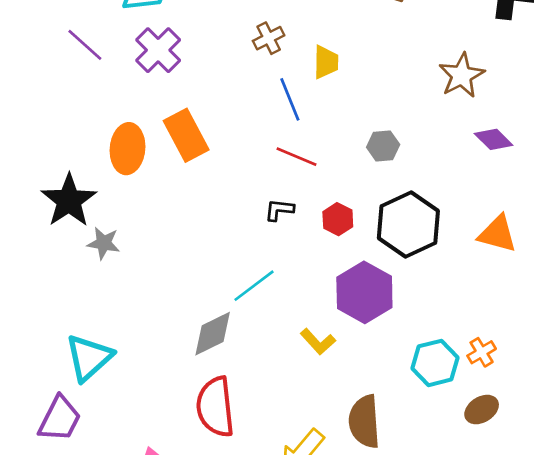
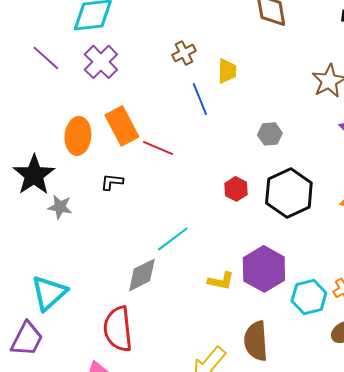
red line: (297, 157) -> (158, 148), moved
black L-shape: (279, 210) -> (112, 182), moved
purple hexagon: (364, 292) -> (264, 269), moved
yellow L-shape: (318, 342) -> (221, 281), turned -36
red semicircle: (215, 407) -> (118, 329), moved

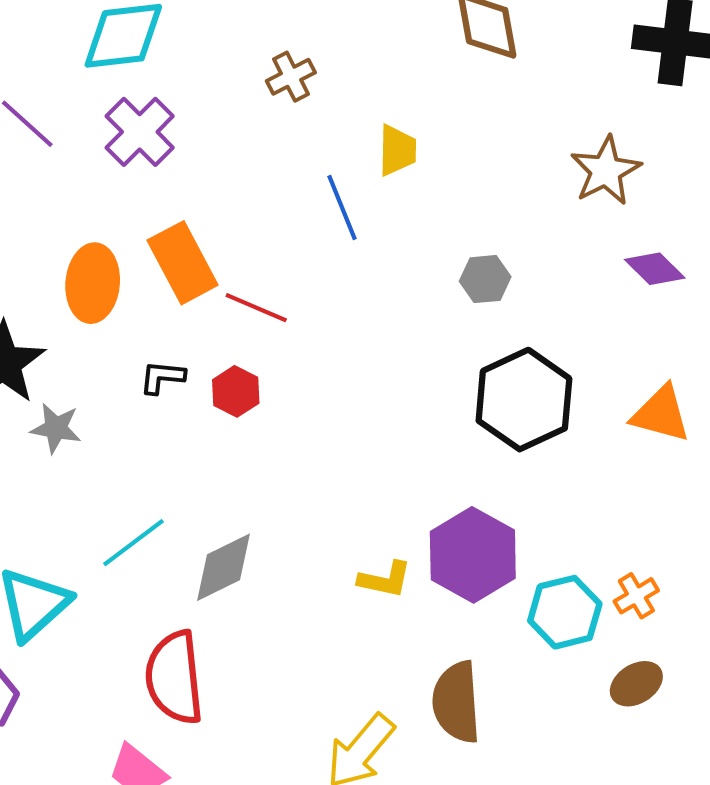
brown cross: (184, 53) -> (291, 77), moved
red hexagon: (236, 189) -> (236, 391), moved
cyan line: (173, 239) -> (134, 543), moved

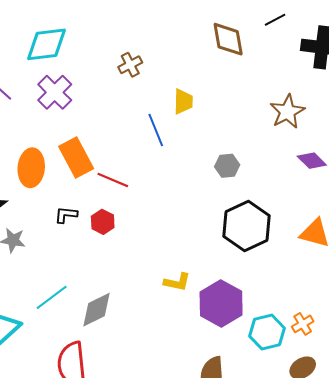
yellow L-shape: (385, 579) -> (177, 282), moved

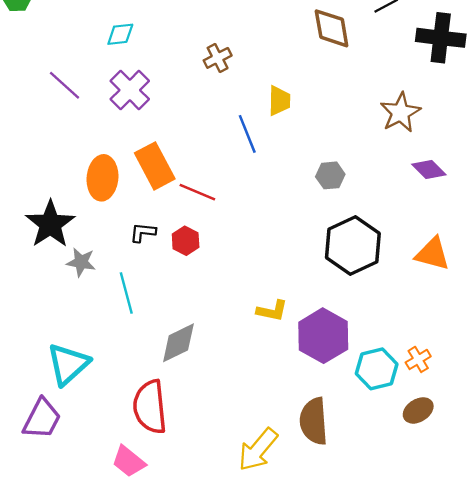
cyan diamond: (47, 44) -> (120, 34), size x0.6
cyan line: (52, 297) -> (126, 293), moved, turned -68

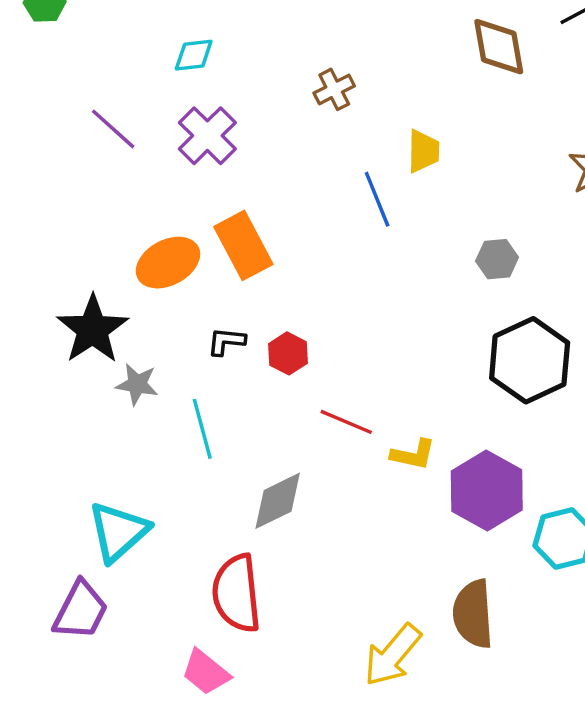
orange ellipse: (102, 178) -> (168, 263), turned 57
red line: (197, 192) -> (346, 422), moved

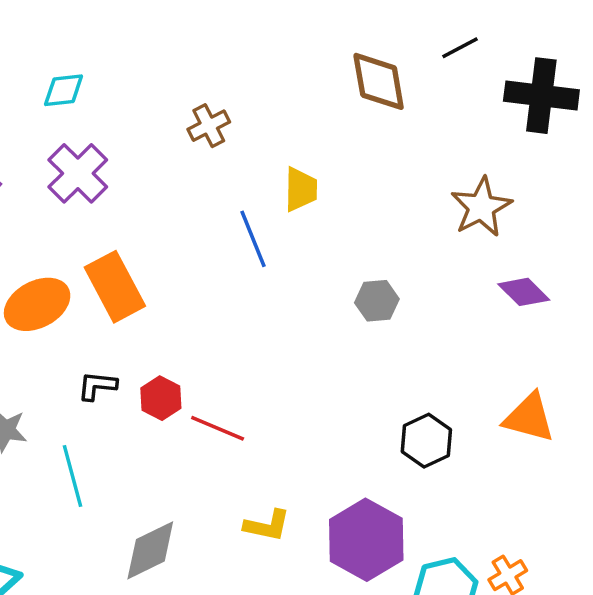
black hexagon: (530, 360) -> (426, 441), moved, size x0.6
red line: (346, 422) -> (218, 428), moved
yellow L-shape: (413, 455) -> (267, 526), moved

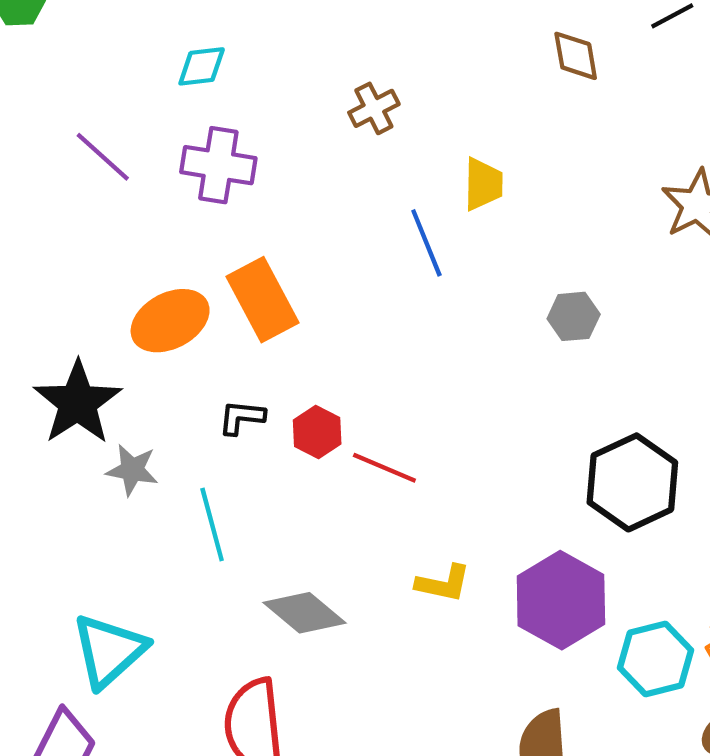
brown diamond: (379, 81) -> (576, 56), size x0.7
purple cross: (78, 173) -> (218, 165), turned -36
black hexagon: (426, 441) -> (632, 482), size x1.5
gray diamond: (150, 550) -> (305, 613), turned 66

